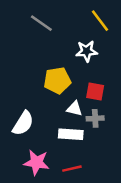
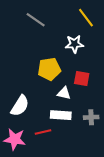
gray cross: (95, 118) -> (91, 117), moved
pink star: (36, 162) -> (15, 139), moved
red line: (72, 169) -> (43, 132), moved

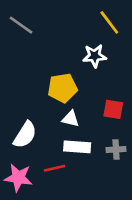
gray line: (36, 20) -> (21, 25), moved
red square: (82, 78) -> (113, 109), moved
white triangle: (64, 93) -> (71, 119), moved

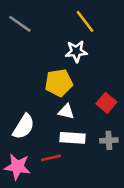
yellow line: (109, 22) -> (85, 21), moved
white star: (95, 56) -> (76, 51), moved
red square: (113, 109) -> (106, 103), turned 30

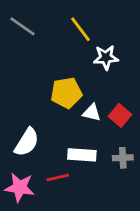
yellow line: (85, 21) -> (80, 29), moved
white star: (76, 51) -> (106, 57), moved
white triangle: (66, 112) -> (92, 113), moved

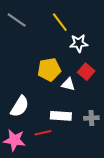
red square: (120, 115) -> (86, 72), moved

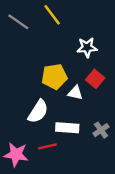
yellow line: (60, 22) -> (52, 15), moved
white semicircle: (20, 106) -> (38, 111), moved
gray cross: (91, 118) -> (101, 130), turned -32

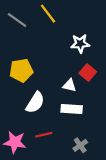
yellow pentagon: (54, 77) -> (21, 70), moved
white rectangle: (67, 128) -> (72, 109), moved
gray cross: (101, 130) -> (80, 145), moved

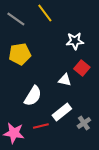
yellow pentagon: (21, 70) -> (20, 54), moved
white rectangle: (72, 109) -> (62, 112), moved, turned -42
gray cross: (80, 145) -> (84, 123), moved

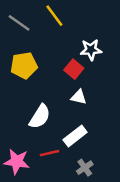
red square: (82, 68) -> (74, 69), moved
gray cross: (84, 123) -> (85, 168), moved

